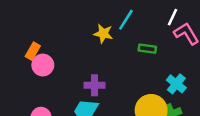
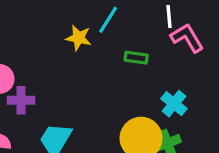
white line: (173, 17) -> (169, 16), turned -30
purple cross: (94, 85) -> (21, 100), moved

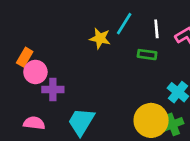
white line: (169, 16) -> (156, 29), moved

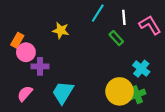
yellow star: (100, 38) -> (61, 30), moved
green rectangle: (147, 55) -> (116, 38), turned 40
pink semicircle: (34, 123) -> (25, 94), turned -56

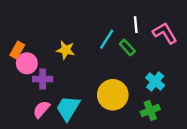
cyan line: (98, 13) -> (107, 39), moved
yellow star: (61, 30) -> (66, 50), moved
yellow circle: (119, 91) -> (113, 95), moved
pink semicircle: (25, 94) -> (41, 109), moved

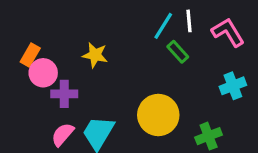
cyan line: (107, 39) -> (163, 26), moved
cyan cross: (155, 81) -> (233, 86), moved, turned 30

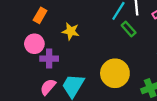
orange rectangle: (30, 55) -> (40, 15), moved

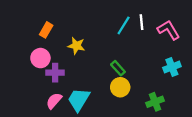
green rectangle: (129, 29) -> (118, 68), moved
yellow circle: (115, 73) -> (120, 87), size x0.7

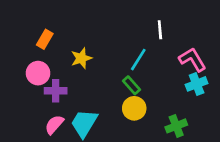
cyan line: (124, 25) -> (138, 60), moved
pink L-shape: (169, 30) -> (192, 60), moved
yellow star: (76, 46) -> (81, 58), turned -30

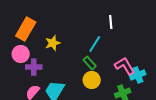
orange rectangle: (45, 39) -> (26, 29), size x1.6
pink L-shape: (192, 60) -> (125, 66), moved
cyan cross: (197, 84) -> (138, 75), moved

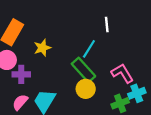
green rectangle: (90, 63) -> (83, 70), size x1.6
cyan cross: (138, 75) -> (137, 93), moved

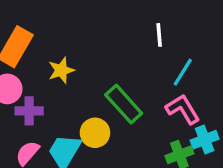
cyan line: (89, 49) -> (183, 72), moved
yellow circle: (86, 89) -> (95, 133), moved

